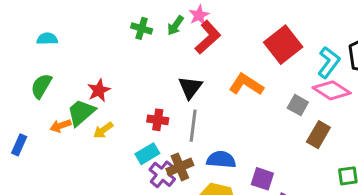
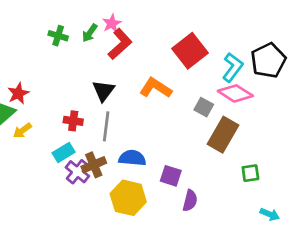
brown rectangle: (318, 135) -> (223, 135), size x1.4

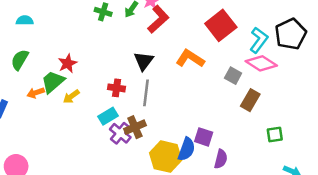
brown rectangle: (223, 135) -> (250, 100), size x0.7
blue semicircle: (132, 158) -> (186, 149), moved, turned 105

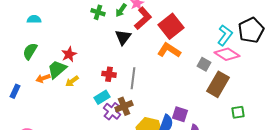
red square: (221, 25) -> (171, 26), moved
black triangle: (144, 61) -> (123, 37), moved
brown rectangle: (250, 100) -> (218, 84), size x1.4

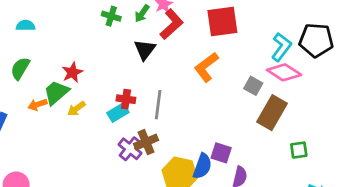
red square: (171, 26) -> (222, 21), moved, turned 30
black pentagon: (251, 30) -> (316, 40), turned 30
orange L-shape: (169, 50) -> (206, 67), turned -70
cyan rectangle: (102, 97) -> (118, 113), moved

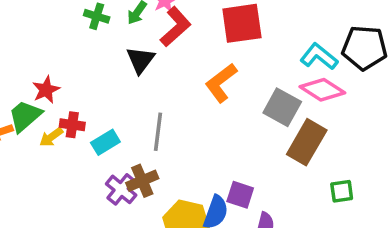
cyan L-shape: (281, 47) -> (319, 57), turned -88
gray square: (253, 86) -> (282, 107), size x1.5
red cross: (126, 99) -> (72, 125), moved

